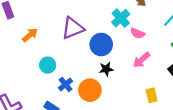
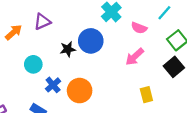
purple triangle: (73, 28) -> (42, 22), moved, size x0.7
pink semicircle: (138, 33) -> (139, 28), moved
black star: (106, 69) -> (68, 49), moved

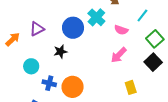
blue circle: (91, 41) -> (73, 28), moved
blue cross: (53, 85) -> (49, 83), turned -32

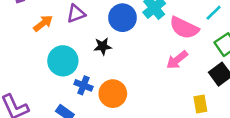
pink semicircle: (121, 30) -> (184, 28), size x1.6
cyan circle: (31, 66) -> (63, 61), size x1.5
yellow rectangle: (131, 87) -> (200, 104), moved

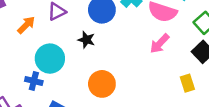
black star: (103, 46) -> (86, 40), turned 30
blue cross: (83, 85) -> (34, 81), moved

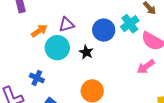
cyan circle: (50, 59) -> (57, 48), moved

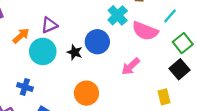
blue circle: (104, 30) -> (97, 42), moved
pink arrow: (146, 67) -> (131, 66), moved

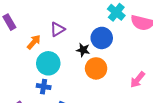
cyan circle: (43, 51) -> (48, 63), moved
pink arrow: (131, 66) -> (138, 80), moved
orange circle: (86, 93) -> (96, 68), moved

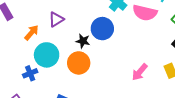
orange circle: (96, 68) -> (79, 63), moved
blue cross: (44, 87) -> (30, 73), moved, turned -32

